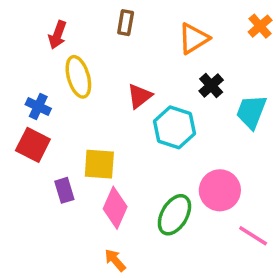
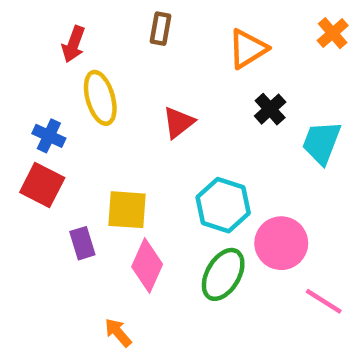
cyan hexagon: (174, 127) -> (223, 205), moved
orange arrow: (115, 260) -> (118, 333), moved

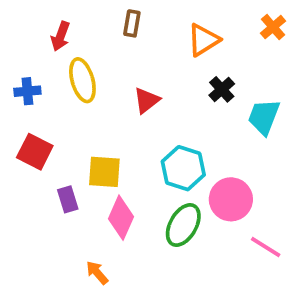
blue cross: (49, 136) -> (27, 91), moved, turned -30

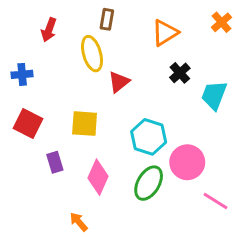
yellow ellipse: (82, 80) -> (92, 54), moved
yellow square: (104, 172) -> (85, 124), moved

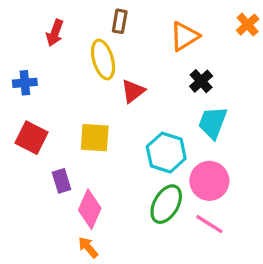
cyan trapezoid: (214, 95) -> (213, 123), moved
pink diamond: (98, 177) -> (90, 209), moved
pink line: (216, 201) -> (209, 224), moved

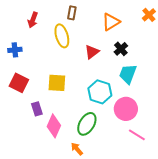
red triangle: (133, 91) -> (92, 52), moved
green ellipse: (166, 204) -> (87, 124), moved
pink line: (209, 224) -> (137, 135), moved
orange arrow: (88, 247) -> (77, 149), moved

